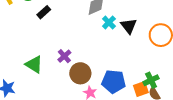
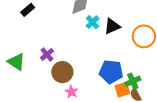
black triangle: (129, 26) -> (112, 26), turned 42
blue pentagon: (114, 82) -> (111, 72), moved

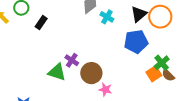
black triangle: (112, 26) -> (139, 14), moved
green triangle: (16, 62) -> (57, 72), moved
blue pentagon: (111, 72) -> (136, 42), moved

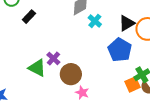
blue pentagon: (136, 42) -> (120, 50), turned 30

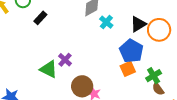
brown circle: (71, 74) -> (82, 86), moved
orange square: (133, 84) -> (128, 69), moved

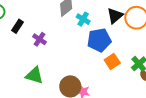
blue pentagon: (131, 51) -> (99, 40), moved, turned -30
purple cross: (65, 60) -> (39, 39), moved

